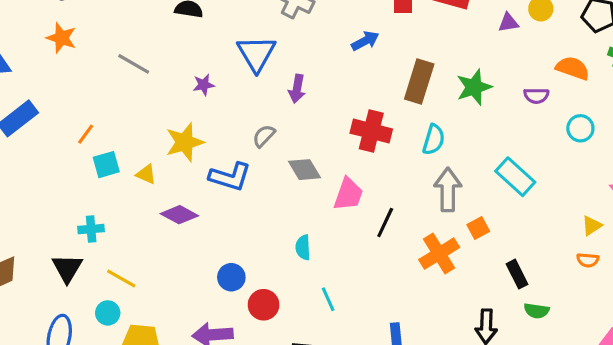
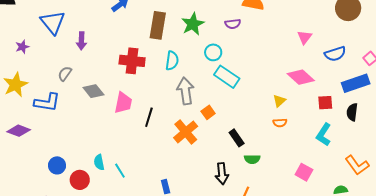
cyan circle: (580, 128) -> (213, 52), moved
cyan semicircle: (303, 247) -> (99, 162), moved

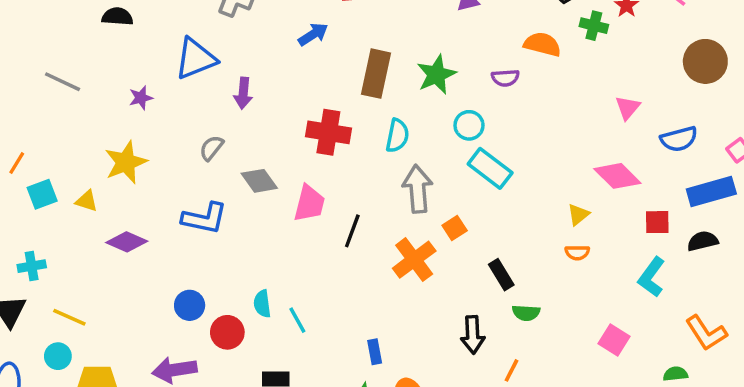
blue triangle: (53, 22) -> (196, 59), turned 44
blue L-shape: (47, 102) -> (205, 218), moved
black semicircle: (352, 112) -> (703, 241), turned 66

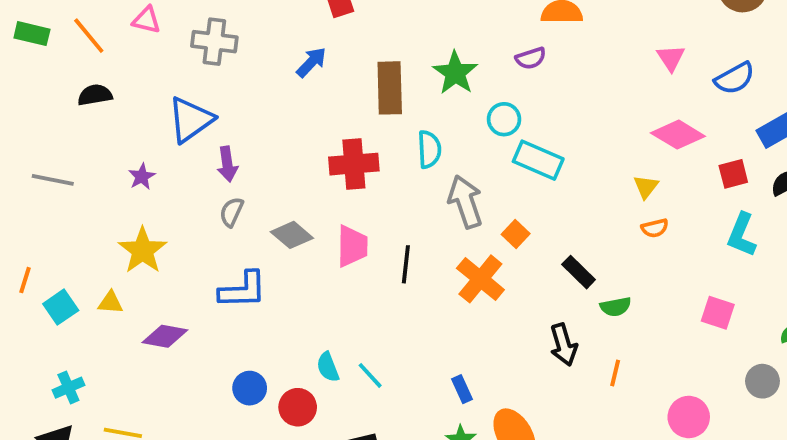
purple arrow: (243, 93) -> (227, 164), moved

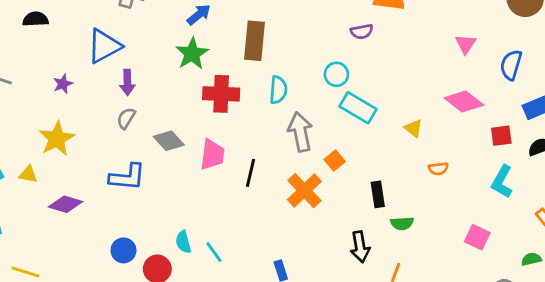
green star: (455, 73) -> (192, 54), moved
blue semicircle: (735, 78) -> (511, 65), turned 128
yellow triangle: (646, 187) -> (413, 128), moved, turned -36
black rectangle: (579, 272) -> (378, 194), turned 30

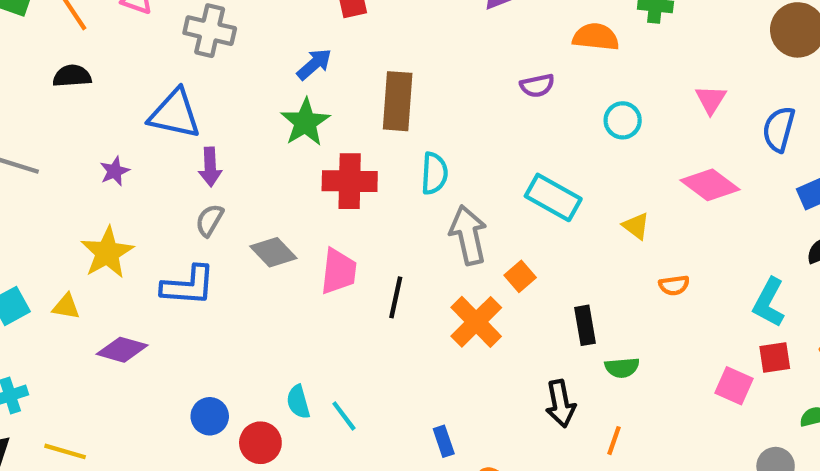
purple semicircle: (362, 32) -> (537, 86), moved
blue triangle: (104, 46) -> (175, 114), turned 42
cyan circle: (336, 74) -> (623, 120), moved
red square: (501, 136) -> (775, 357), moved
blue L-shape: (127, 177) -> (188, 286), moved

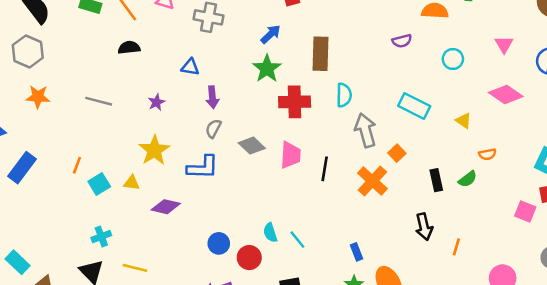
blue triangle: (175, 114) -> (190, 67), size x0.6
green semicircle: (622, 368) -> (468, 179), moved, turned -30

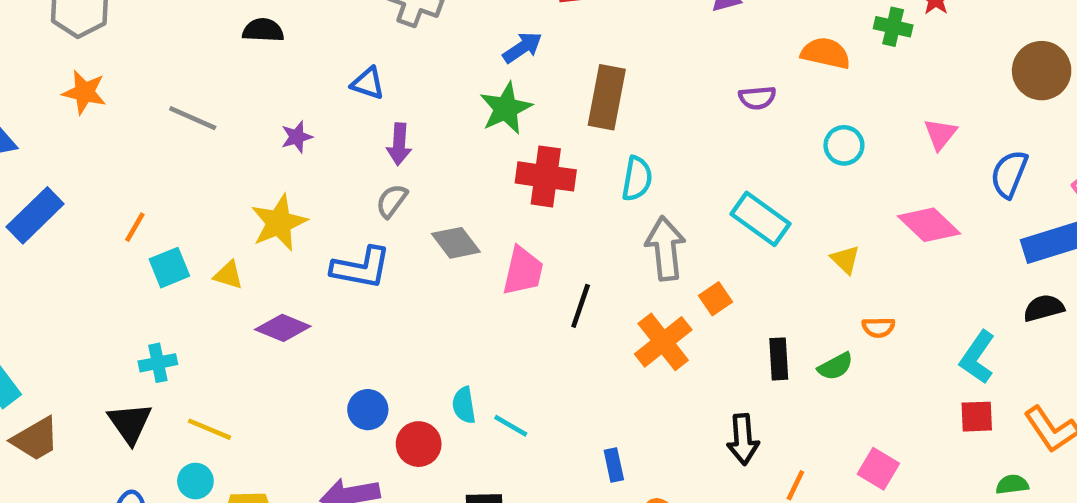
pink square: (525, 212) -> (878, 469), moved
cyan line: (297, 240) -> (511, 426), turned -30

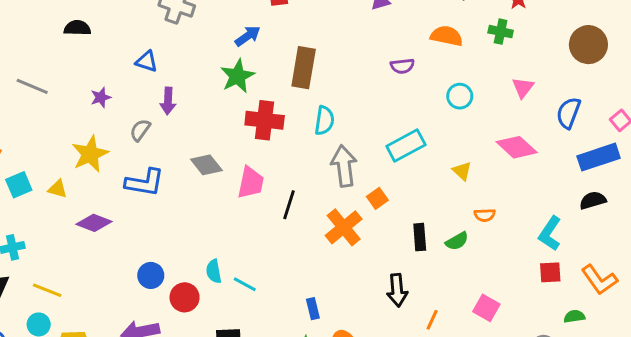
green cross: (893, 27) -> (501, 32), moved
gray semicircle: (392, 201) -> (140, 130), moved
cyan rectangle: (761, 219) -> (406, 145), turned -63

